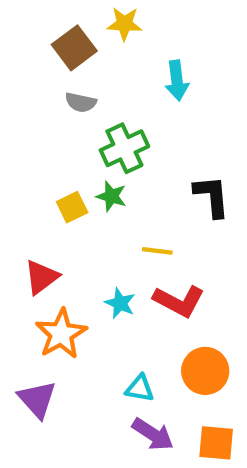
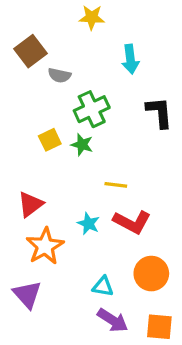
brown square: (74, 48) -> (30, 51), moved
black L-shape: (212, 196) -> (159, 112), moved
yellow square: (72, 207) -> (50, 140), moved

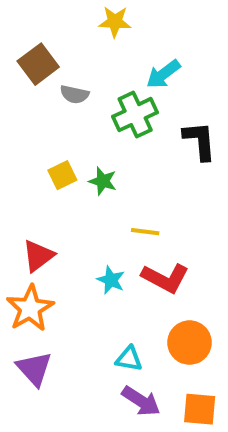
cyan arrow: (130, 59) -> (163, 74), turned 60
green cross: (92, 109) -> (135, 115), moved
orange star: (45, 246) -> (30, 308), moved

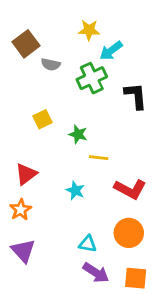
yellow star: (115, 22) -> (89, 30), moved
green star: (103, 181) -> (78, 134), moved
red L-shape: (165, 278) -> (130, 189), moved
orange star: (30, 308) -> (21, 210), size x0.7

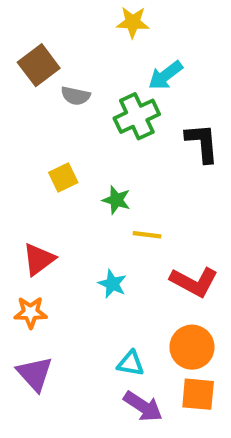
yellow star: (89, 30) -> (133, 22), moved
orange star: (21, 210) -> (31, 312), turned 30
orange square: (136, 278) -> (198, 394), moved

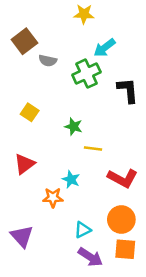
yellow square: (63, 178) -> (30, 112), moved, turned -30
orange star: (31, 312) -> (53, 198), moved
cyan triangle: (131, 363) -> (83, 230), turned -36

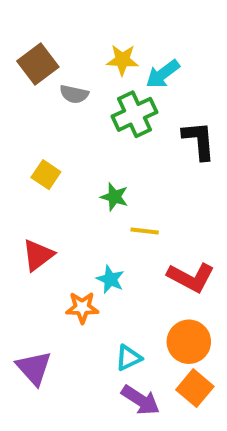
yellow star: (84, 14) -> (122, 60), moved
orange square: (125, 249) -> (195, 388), turned 35

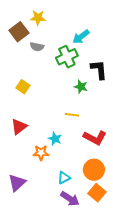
yellow star: (122, 60) -> (38, 18), moved
green star: (114, 197) -> (81, 87), moved
purple triangle: (34, 368) -> (17, 183), turned 30

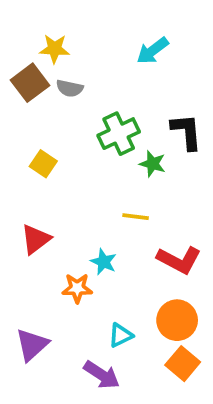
yellow star: (38, 18) -> (55, 49), moved
brown square: (19, 32) -> (30, 83), moved
cyan arrow: (81, 37) -> (153, 51), moved
green cross: (67, 57) -> (119, 134), moved
purple arrow: (70, 199) -> (102, 375), moved

